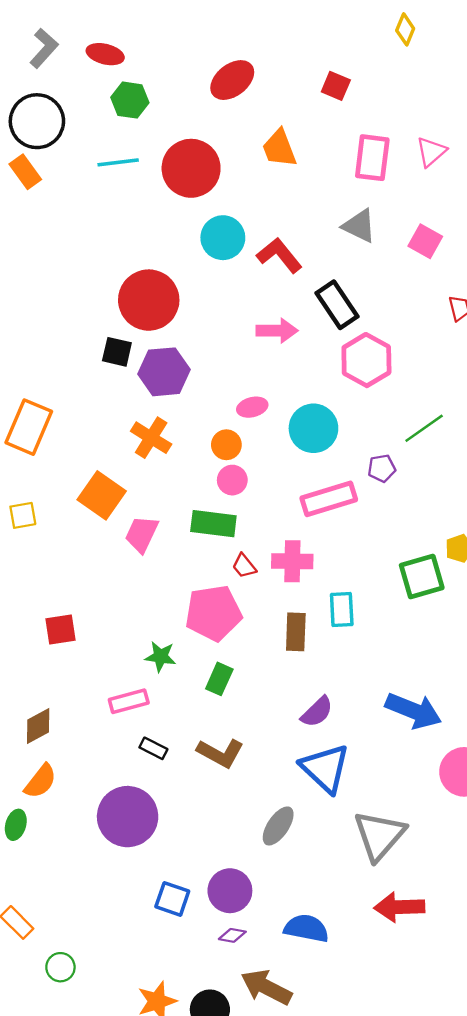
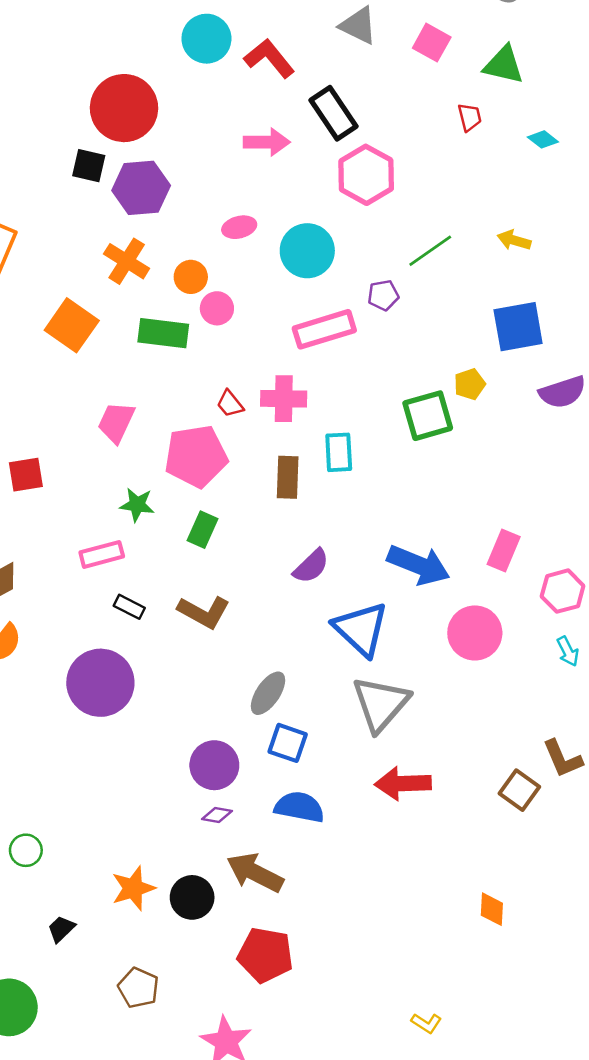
orange circle: (226, 445) -> (191, 277), moved
green rectangle: (213, 524) -> (163, 333), moved
pink trapezoid: (142, 534) -> (116, 422), moved
blue triangle: (325, 768) -> (361, 629), moved
blue square: (172, 899) -> (288, 743), moved

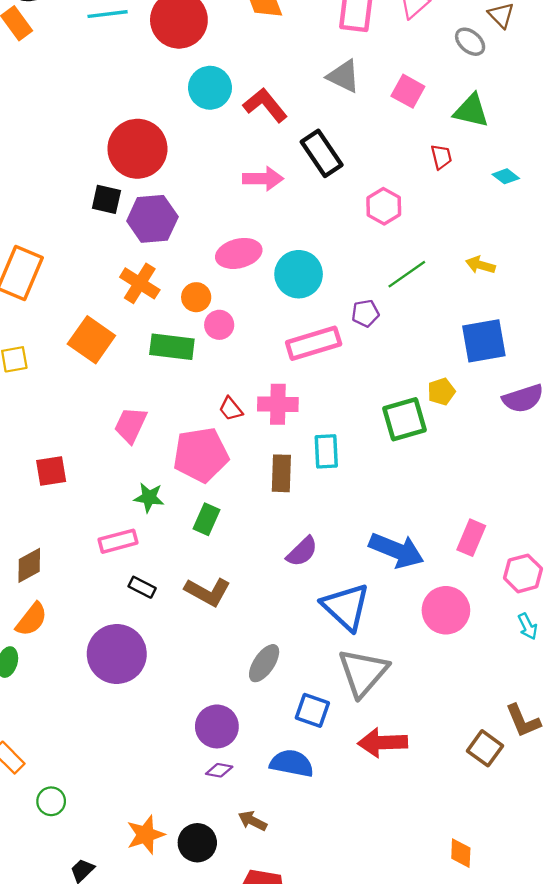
pink hexagon: (366, 175) -> (384, 206), moved, size x0.7
pink ellipse: (239, 227) -> (239, 253), size x1.5
blue square: (288, 743) -> (312, 710), moved
brown arrow: (255, 873) -> (253, 821), size x0.6

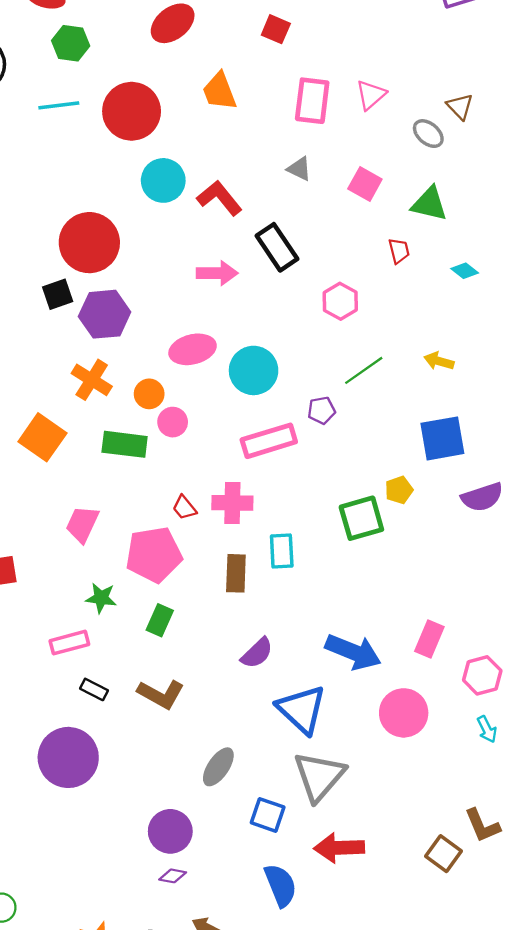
gray triangle: (343, 76) -> (299, 169), size x0.7
black square: (106, 199) -> (58, 294), turned -32
blue semicircle: (292, 763) -> (281, 885), moved, turned 57

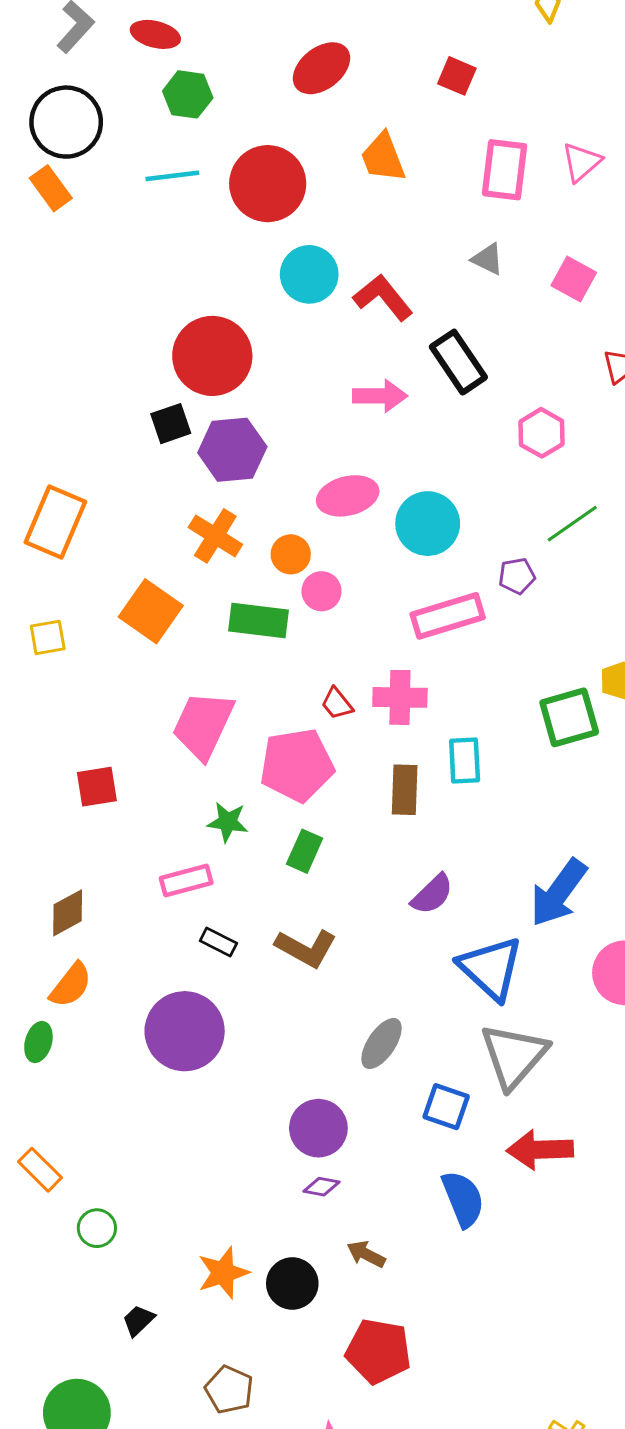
pink trapezoid: (82, 524) -> (203, 725), size x1.4
blue arrow: (353, 652) -> (558, 893), turned 104

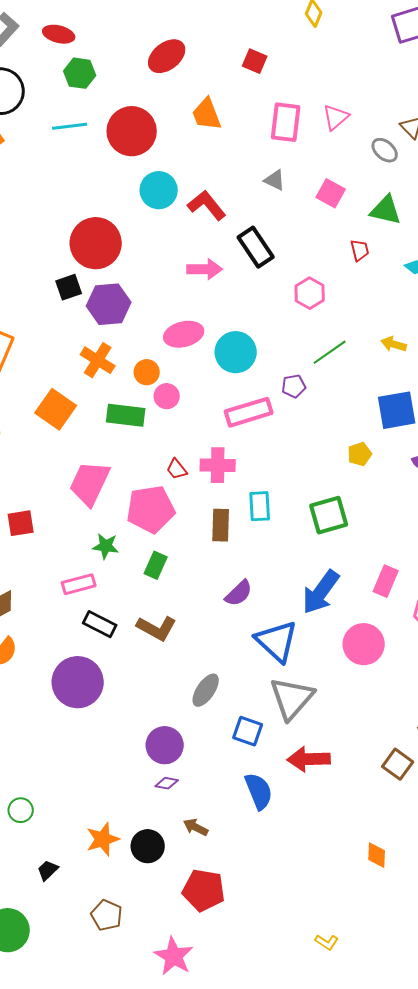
green square: (569, 717) -> (329, 515), moved
black rectangle: (218, 942) -> (100, 624), size x1.4

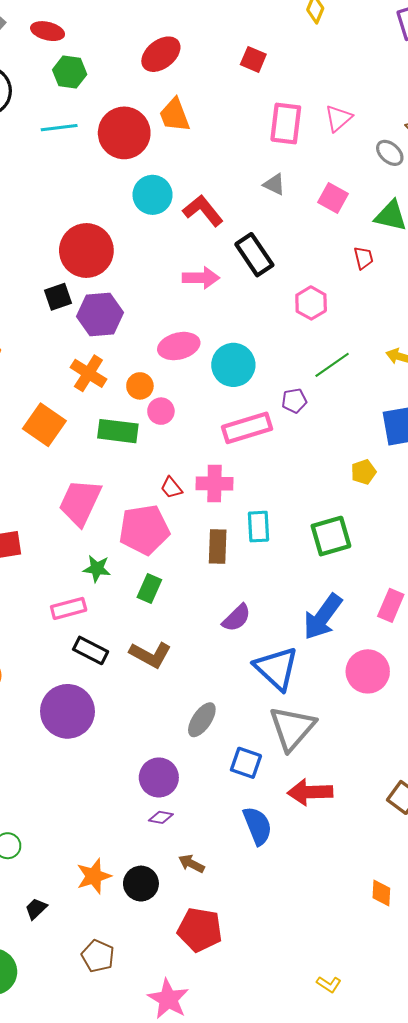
orange trapezoid: (207, 114) -> (175, 115), moved

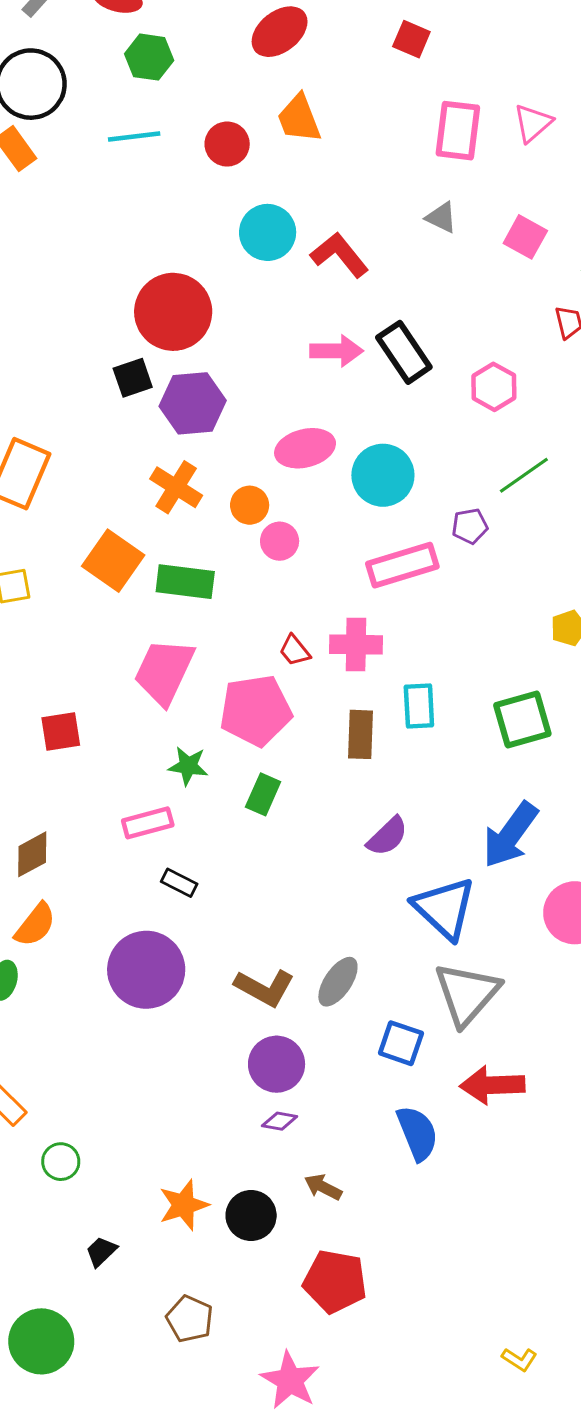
red circle: (124, 133) -> (227, 144), size x0.6
black rectangle: (254, 255) -> (404, 352), moved
green rectangle: (118, 431) -> (185, 582), moved
black rectangle: (91, 650) -> (179, 883), size x0.7
brown L-shape: (150, 655) -> (265, 988), moved

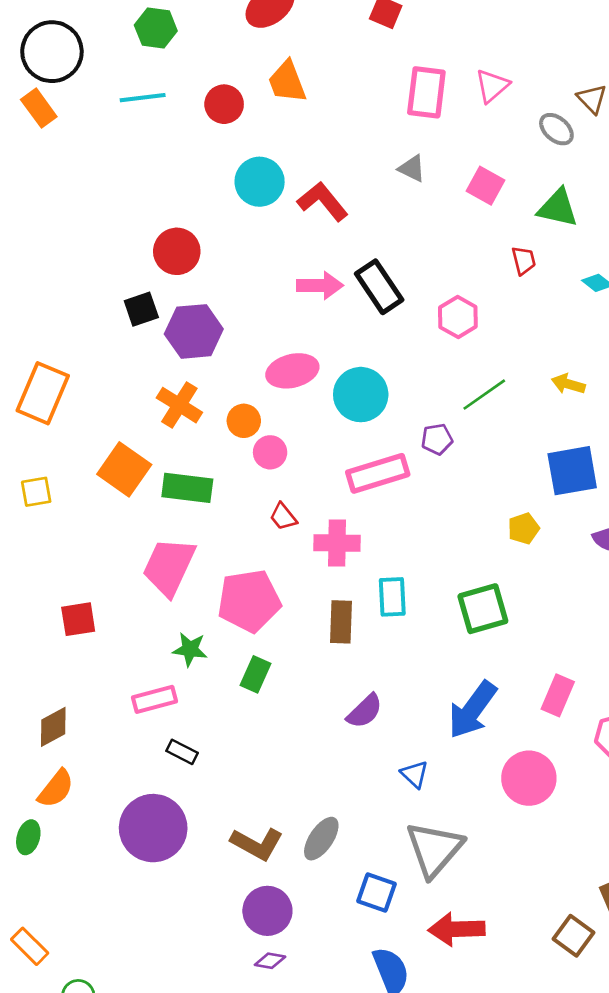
red circle: (173, 312) -> (177, 251), size x0.7
red trapezoid: (295, 651) -> (283, 517), moved
blue triangle: (444, 908) -> (415, 774), size x0.5

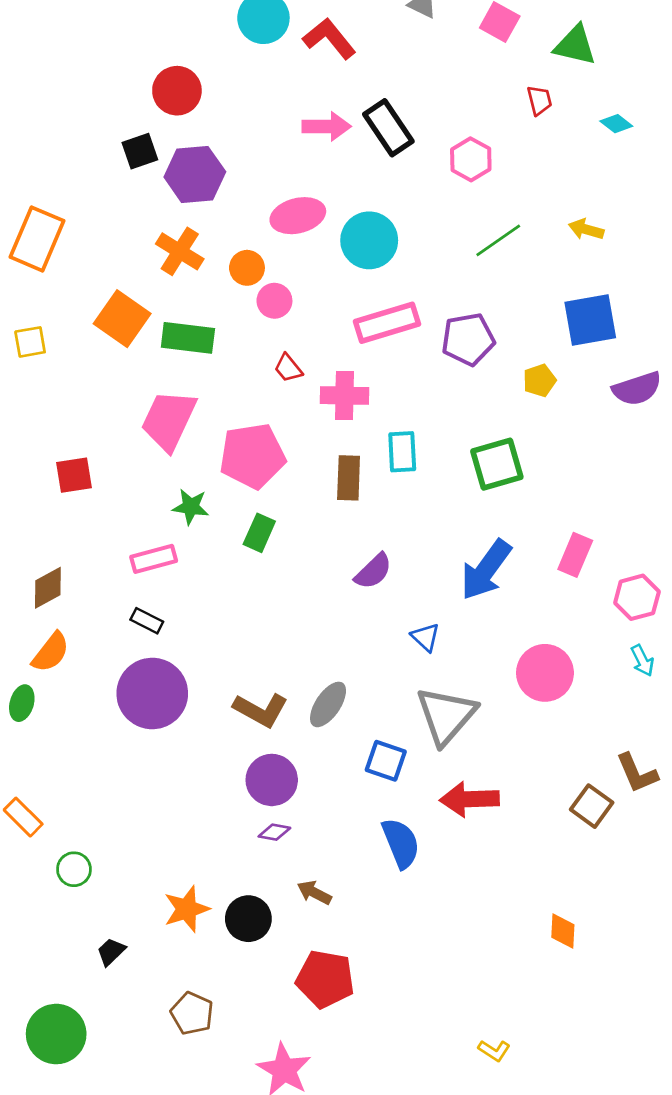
purple pentagon: (437, 439) -> (468, 339), moved, size x1.6
black rectangle: (182, 752) -> (147, 621), moved
pink circle: (529, 778) -> (545, 673), moved

